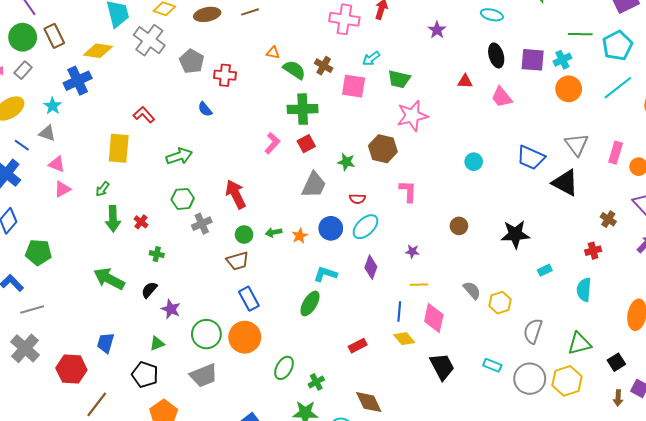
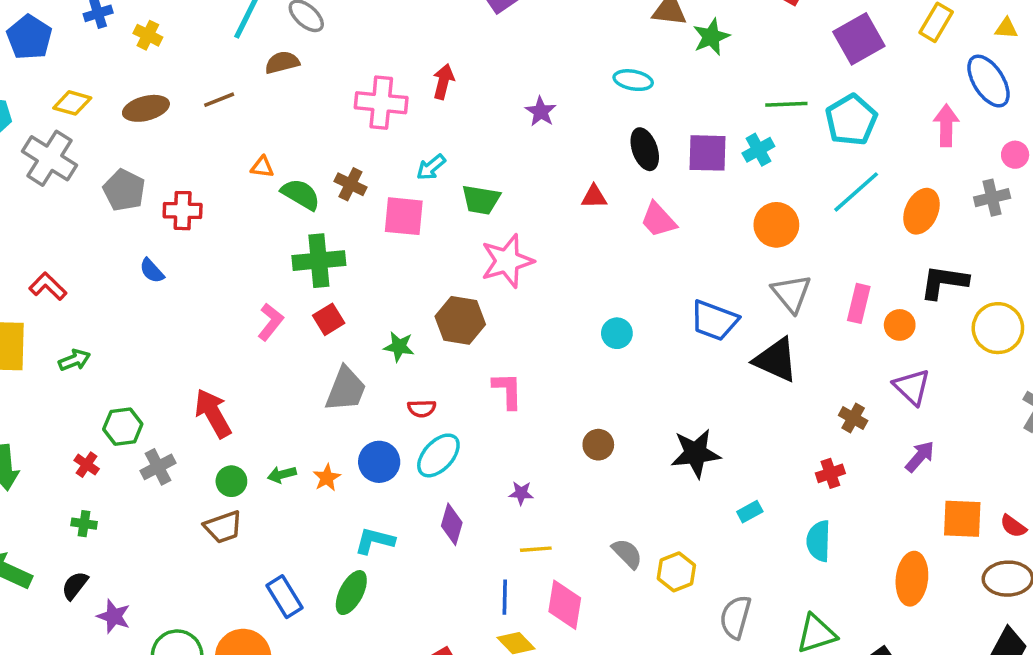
orange circle: (569, 89) -> (776, 225), moved
green arrow: (179, 156) -> (74, 360), moved, size x0.7
red cross: (141, 222) -> (87, 465), moved
blue rectangle: (249, 299) -> (284, 597), moved

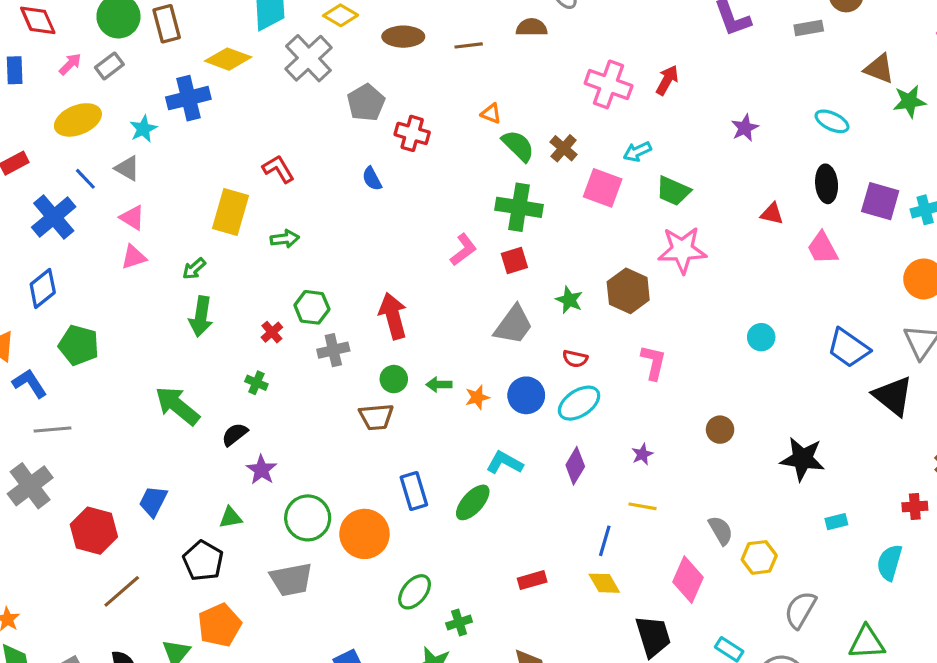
purple star: (521, 493) -> (642, 454), turned 30
pink diamond: (565, 605) -> (688, 580), moved

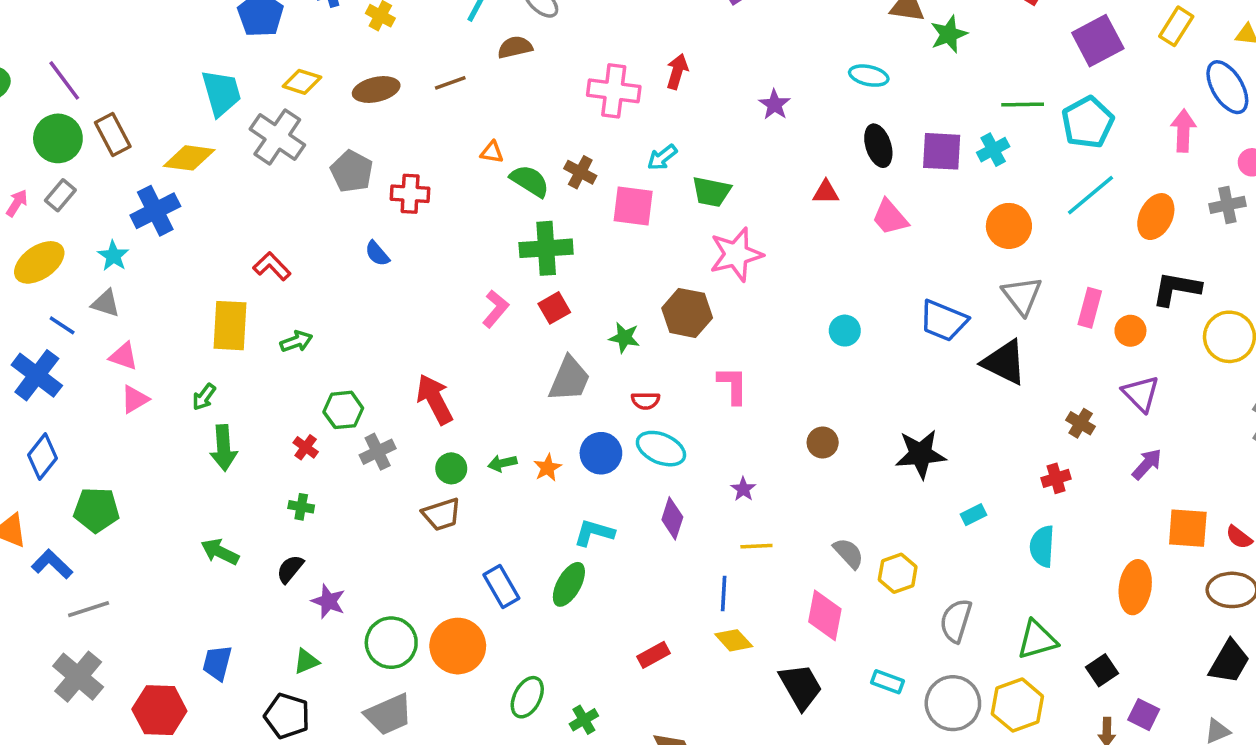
cyan ellipse: (579, 403) -> (661, 449), turned 69
green arrow: (177, 406) -> (220, 552), size x0.7

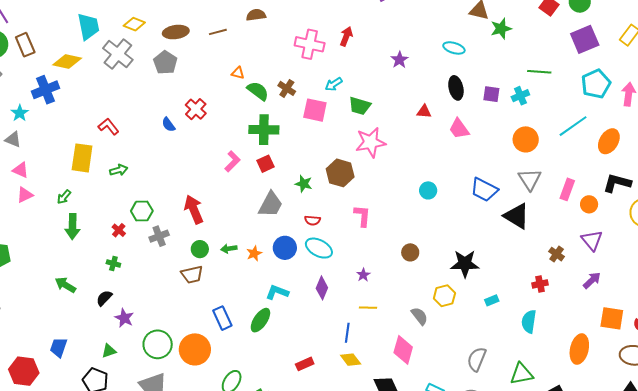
cyan pentagon: (1088, 122) -> (596, 84), moved
purple square: (942, 151) -> (491, 94), size x0.7
gray pentagon: (352, 171) -> (165, 63), moved
red cross: (410, 194) -> (196, 109), moved, turned 35
yellow hexagon: (898, 573) -> (444, 296), moved

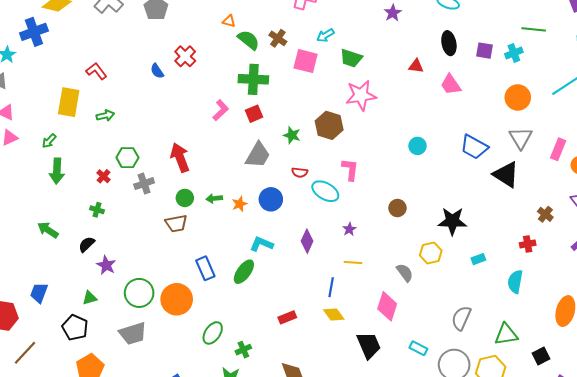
cyan ellipse: (319, 248) -> (325, 191), moved

